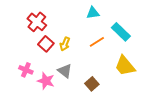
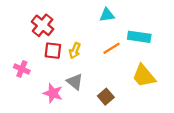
cyan rectangle: (121, 32) -> (139, 37), turned -36
red square: (46, 44) -> (53, 51), turned -35
pink cross: (26, 70) -> (22, 69), moved

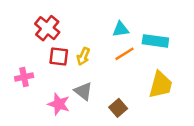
cyan triangle: (107, 15) -> (121, 29), moved
pink cross: (22, 69) -> (24, 77), turned -35
yellow trapezoid: (144, 76) -> (161, 85), turned -125

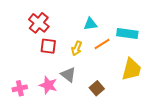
cyan triangle: (121, 29) -> (90, 24), moved
yellow arrow: (83, 56) -> (77, 48), moved
pink cross: (24, 77) -> (20, 88), moved

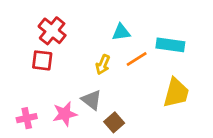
red square: (48, 46) -> (42, 60), moved
pink star: (48, 85) -> (65, 114), turned -30
brown square: (97, 88) -> (114, 122), moved

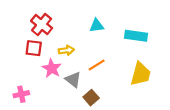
orange line: (137, 59) -> (97, 65), moved
yellow arrow: (103, 65) -> (66, 50), moved, turned -120
pink star: (65, 114) -> (52, 68), moved, turned -30

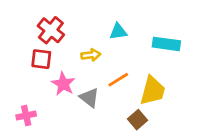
yellow arrow: (66, 50) -> (91, 55), moved
yellow trapezoid: (141, 74) -> (153, 91), moved
brown square: (91, 98) -> (137, 120), moved

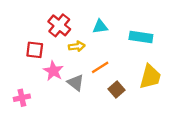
red cross: (51, 30) -> (59, 25), moved
yellow trapezoid: (153, 91) -> (150, 77), moved
brown square: (137, 120) -> (116, 90), moved

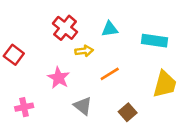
red square: (35, 50) -> (14, 55), moved, turned 30
gray triangle: (76, 83) -> (83, 106), moved
brown square: (116, 90) -> (128, 112), moved

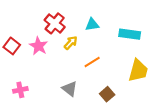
yellow arrow: (84, 51) -> (71, 43), turned -40
pink star: (59, 78) -> (39, 46), moved

